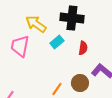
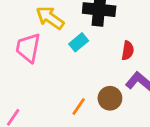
red semicircle: (83, 48) -> (128, 51), moved

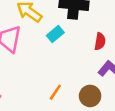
brown circle: (110, 98) -> (90, 96), moved

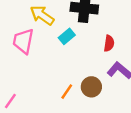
brown circle: (90, 96) -> (91, 87), moved

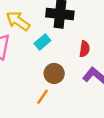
brown circle: (91, 87) -> (54, 73), moved

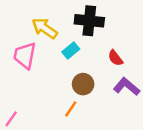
red semicircle: (84, 49) -> (115, 58), turned 133

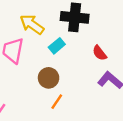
brown circle: (83, 84) -> (49, 78), moved

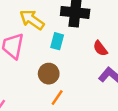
cyan rectangle: (57, 46) -> (57, 41), turned -35

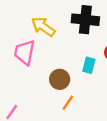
cyan rectangle: (57, 41) -> (89, 65), moved

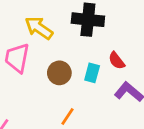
brown circle: (60, 79) -> (59, 73), moved

